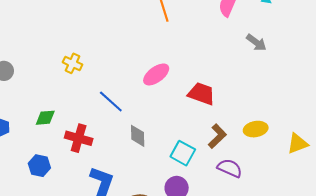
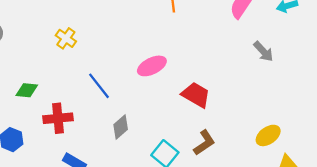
yellow ellipse: (256, 129) -> (268, 135), moved, turned -35
gray diamond: (138, 136) -> (121, 127), turned 40
red cross: (79, 138) -> (58, 118), turned -32

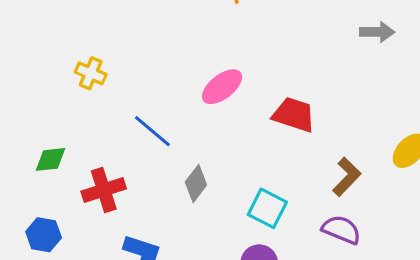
gray arrow: (263, 51) -> (377, 32), turned -35
brown L-shape: (204, 143) -> (347, 177), moved

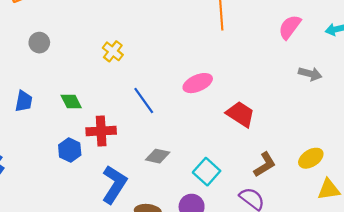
green diamond: (50, 159) -> (71, 101), turned 55
gray diamond: (196, 183) -> (158, 156), moved, turned 50
blue hexagon: (44, 235) -> (70, 150), moved

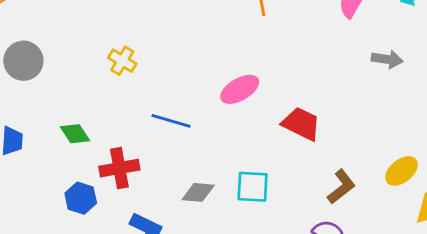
gray circle: (39, 43) -> (23, 61), size x1.4
blue line: (144, 100) -> (171, 121), turned -32
cyan square: (207, 172) -> (253, 187), moved, turned -32

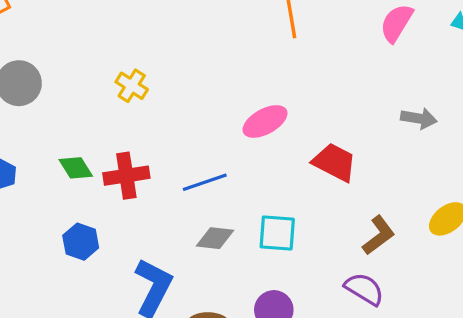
gray arrow: (387, 59) -> (419, 118), moved
blue line: (171, 121) -> (205, 182), moved, turned -36
red cross: (119, 168) -> (126, 176), moved

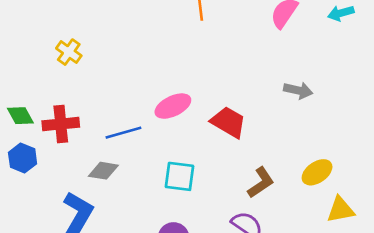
pink ellipse: (265, 121) -> (173, 106), moved
gray diamond: (215, 238) -> (103, 171), moved
blue hexagon: (81, 242) -> (23, 158), moved

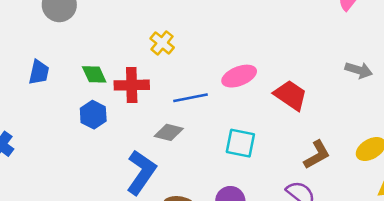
yellow cross: (69, 52) -> (162, 43), moved

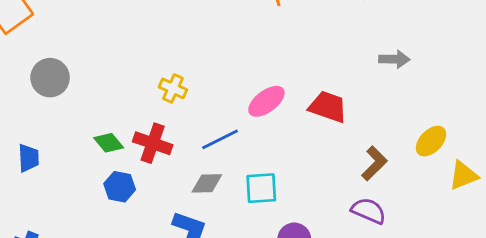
blue trapezoid: (39, 72) -> (28, 158), moved
red cross: (132, 85) -> (153, 143), turned 36
cyan square: (240, 143) -> (261, 188), moved

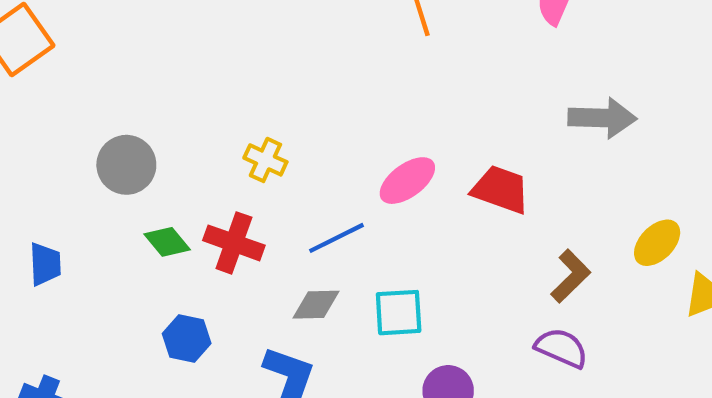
gray arrow: (394, 59) -> (602, 118), size x1.4
gray circle: (50, 78) -> (126, 165), moved
blue hexagon: (120, 187) -> (187, 338), moved

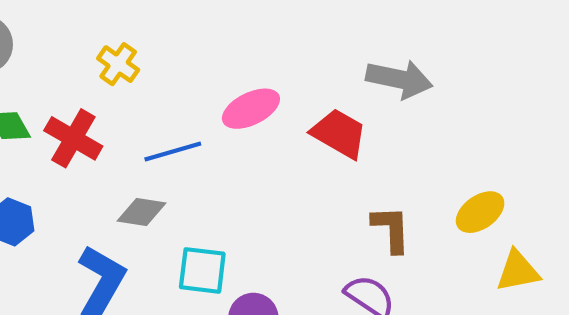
gray arrow: (602, 118) -> (399, 79), moved
brown L-shape: (571, 276) -> (391, 229), turned -58
cyan square: (399, 313) -> (202, 270), moved

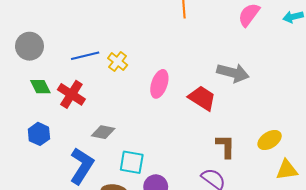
yellow cross: (118, 64) -> (118, 62), moved
pink ellipse: (251, 109) -> (159, 84), turned -48
blue line: (173, 151) -> (85, 56), moved

